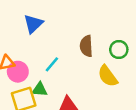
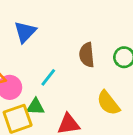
yellow semicircle: (108, 76) -> (108, 103), moved

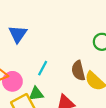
brown semicircle: (87, 55) -> (78, 71), moved

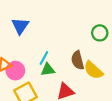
green triangle: (36, 94) -> (48, 70), moved

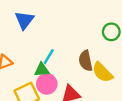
green triangle: (48, 70) -> (42, 70), moved
pink circle: (15, 71) -> (47, 84), moved

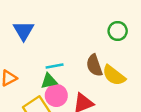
cyan line: (49, 57) -> (55, 66), turned 56

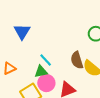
cyan line: (55, 66) -> (46, 60), turned 56

